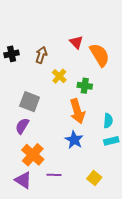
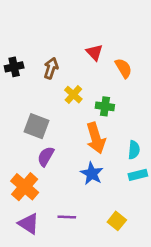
orange semicircle: (100, 55) -> (123, 68), size x0.7
purple semicircle: (22, 126) -> (46, 156), moved
orange cross: (33, 155) -> (25, 187), moved

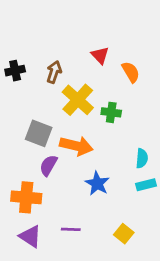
yellow cross: (73, 95) -> (78, 100), size x1.6
orange arrow: (96, 138) -> (76, 146), moved, turned -60
orange cross: (25, 187) -> (26, 197), turned -36

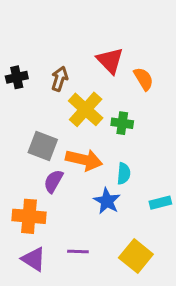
red triangle: (100, 55) -> (110, 61), size x1.4
cyan semicircle: (142, 158) -> (124, 174), moved
yellow square: (124, 234) -> (136, 256), size x1.5

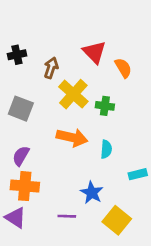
black cross: (17, 77) -> (17, 55), moved
gray square: (43, 146) -> (21, 109), moved
purple semicircle: (53, 181) -> (21, 156), moved
blue star: (107, 201) -> (92, 193), moved
purple triangle: (34, 259) -> (16, 218), moved

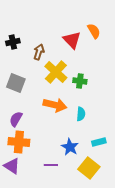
orange semicircle: (123, 68) -> (94, 31), moved
cyan rectangle: (138, 174) -> (99, 142), moved

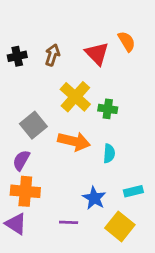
brown arrow: (39, 52) -> (52, 55), moved
gray square: (16, 83) -> (33, 125), moved, turned 30

